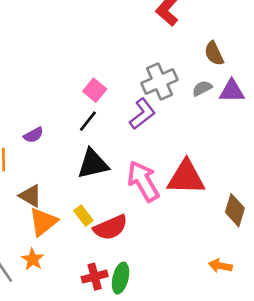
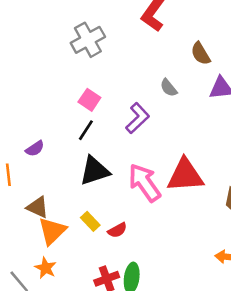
gray cross: (159, 82) -> (88, 40), moved
gray semicircle: (202, 88) -> (169, 88), moved, turned -96
red semicircle: (111, 227) -> (117, 230), size x0.6

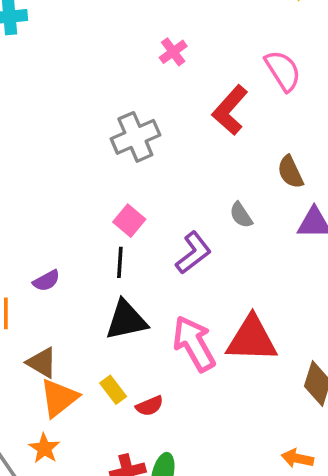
black line: (86, 130) -> (120, 262), turned -35

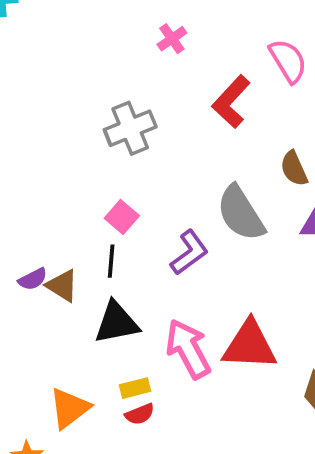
gray semicircle: (241, 215) -> (241, 213), size x2.0
brown triangle: (42, 363) -> (62, 286), moved
yellow rectangle: (113, 390) -> (135, 388), moved, turned -68
orange triangle: (59, 398) -> (69, 408), moved

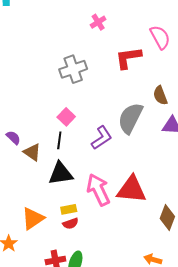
red L-shape: (231, 102) -> (128, 58), turned 36
gray semicircle: (241, 213) -> (130, 118), turned 56
purple semicircle: (33, 279) -> (13, 138), moved, turned -112

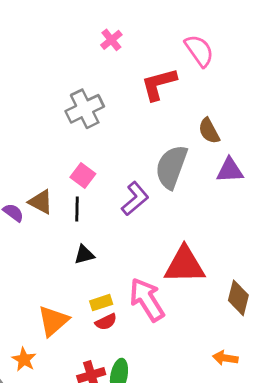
brown triangle: (32, 152) -> (41, 202), moved
black triangle: (61, 174) -> (84, 255), size x0.6
pink arrow: (98, 190) -> (147, 300), moved

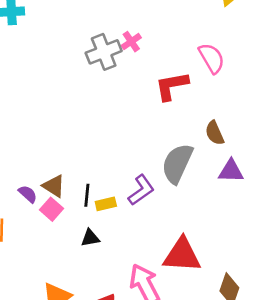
gray cross: (85, 109) -> (104, 52), moved
pink square: (83, 176) -> (51, 209), moved
yellow rectangle: (101, 303) -> (106, 204), moved

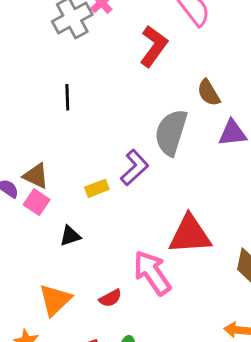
red L-shape: (172, 86) -> (154, 46), turned 144
black line: (87, 195) -> (67, 97), moved
black triangle: (90, 238) -> (70, 236), moved

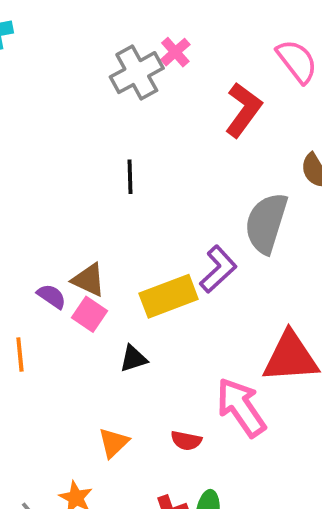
yellow rectangle: (97, 188) -> (169, 296), size x1.8
red semicircle: (110, 298) -> (186, 441), turned 40
orange triangle: (55, 300) -> (113, 443), size x0.7

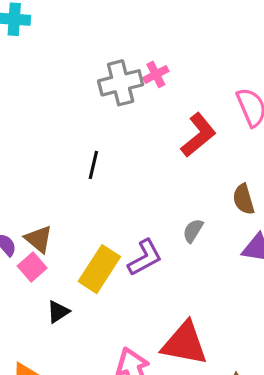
gray semicircle: (266, 223) -> (193, 231), size x0.5
yellow rectangle: (169, 296) -> (99, 269), turned -51
black triangle: (133, 359) -> (58, 312), turned -30

